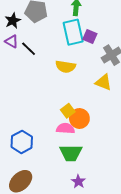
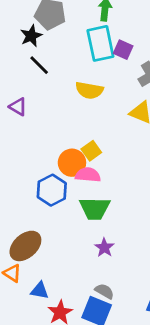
black star: (13, 21) -> (31, 36), moved
purple triangle: (12, 41) -> (18, 107), moved
orange circle: (79, 118) -> (72, 163), moved
blue hexagon: (22, 142) -> (52, 190), moved

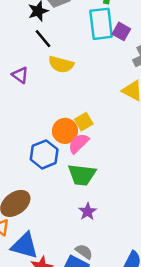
yellow semicircle: (89, 90) -> (61, 64), moved
pink semicircle: (88, 175) -> (79, 143), turned -55
blue triangle: (40, 291) -> (25, 246), size x1.6

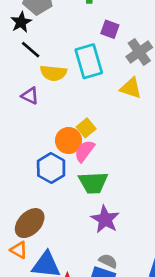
cyan rectangle: (101, 24) -> (89, 61), moved
purple triangle: (20, 75) -> (30, 96), moved
purple star: (88, 211) -> (105, 219), size x1.5

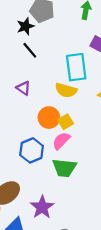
yellow semicircle: (53, 73) -> (66, 90), moved
orange circle: (69, 141) -> (49, 118), moved
purple star: (105, 219) -> (42, 207), moved

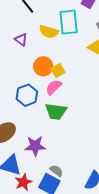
yellow semicircle: (66, 90) -> (49, 32), moved
purple star: (42, 207) -> (35, 146), turned 30

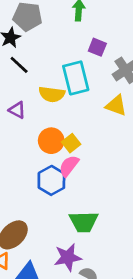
blue hexagon: (27, 95) -> (51, 180), moved
green trapezoid: (56, 111) -> (84, 222), moved
purple star: (35, 146) -> (68, 257), moved

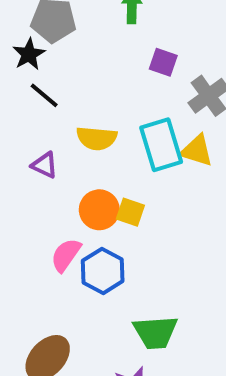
cyan rectangle: (76, 78) -> (161, 145), moved
yellow square: (71, 143) -> (130, 212), turned -30
pink semicircle: (69, 166) -> (66, 255), moved

